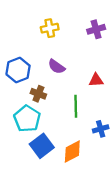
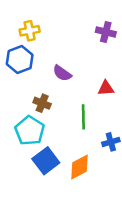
yellow cross: (50, 28) -> (30, 31), moved
purple cross: (96, 29) -> (106, 32), turned 30
blue hexagon: (18, 70) -> (20, 59), moved

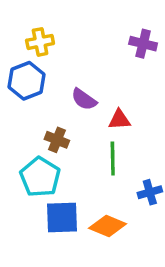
red triangle: (106, 88) -> (119, 120), moved
blue square: (46, 161) -> (62, 218), turned 35
orange diamond: (80, 167) -> (108, 226), turned 50

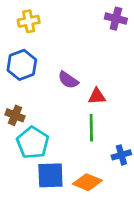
yellow cross: (40, 42) -> (29, 21), moved
purple cross: (143, 44) -> (116, 19), moved
brown cross: (57, 140) -> (15, 115), moved

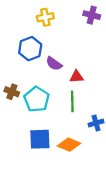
yellow cross: (29, 21) -> (45, 17), moved
blue hexagon: (22, 65) -> (30, 49), moved
cyan pentagon: (33, 143) -> (37, 99), moved

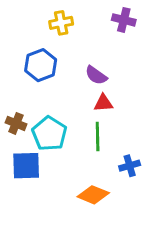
purple semicircle: (54, 64) -> (96, 75), moved
blue square: (40, 139) -> (26, 166), moved

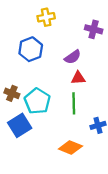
purple cross: (124, 20) -> (94, 29), moved
purple semicircle: (96, 75) -> (73, 57), turned -70
blue square: (26, 166) -> (20, 125), turned -30

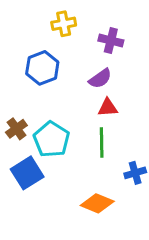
purple cross: (94, 29) -> (111, 41), moved
brown cross: (12, 93) -> (16, 129), turned 32

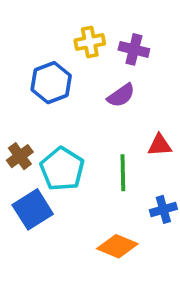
yellow cross: (64, 24) -> (90, 42), moved
red triangle: (108, 107) -> (160, 145), moved

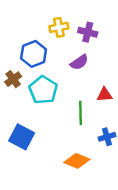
brown cross: (20, 156) -> (13, 79), moved
cyan pentagon: (62, 169) -> (43, 90), moved
blue square: (33, 209) -> (22, 137), turned -30

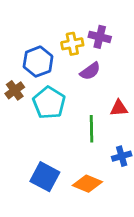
yellow cross: (59, 27) -> (72, 44), moved
blue square: (22, 137) -> (45, 177), moved

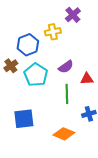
purple cross: (100, 37) -> (73, 15), moved, turned 35
purple semicircle: (90, 71) -> (66, 67), moved
blue square: (45, 177) -> (24, 119), moved, turned -35

